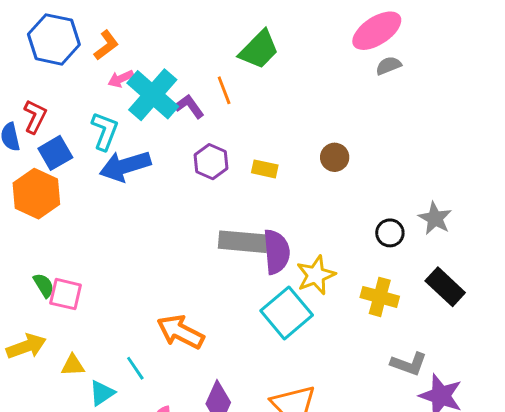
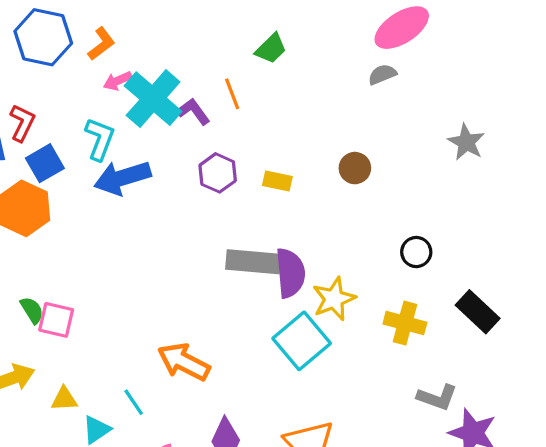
green trapezoid: (259, 50) -> (271, 49), size x0.7
gray semicircle: (388, 66) -> (382, 74), moved
gray star: (435, 218) -> (466, 142), moved

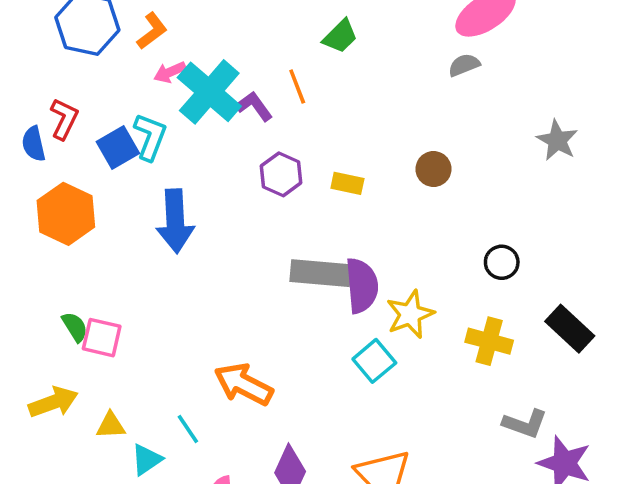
blue square: (45, 163) -> (118, 147), moved
blue arrow: (122, 178) -> (175, 221), moved, turned -76
cyan square: (302, 341) -> (374, 361), size x0.7

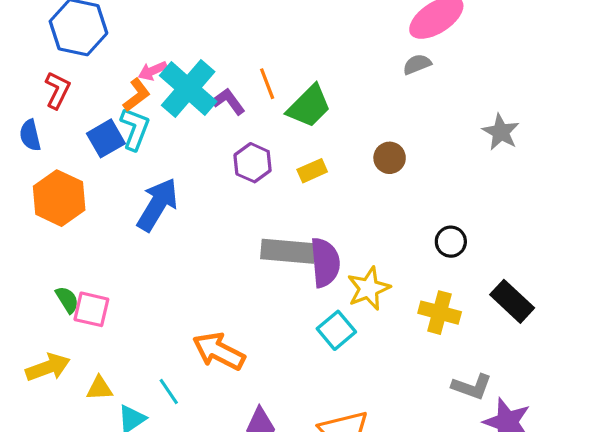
orange L-shape: (152, 31) -> (137, 95), moved
green trapezoid: (340, 36) -> (309, 106), moved, size x1.4
red L-shape: (64, 119) -> (58, 90), moved
yellow rectangle: (347, 183) -> (312, 171), turned -36
blue arrow: (175, 221) -> (157, 205), turned -146

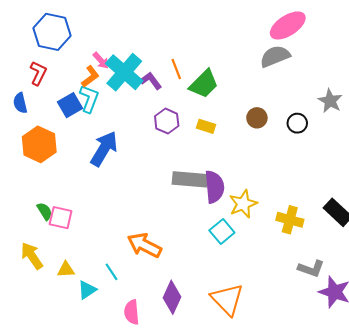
gray semicircle: (417, 64) -> (275, 56), size x1.6
pink arrow: (153, 71) -> (101, 61), turned -108
yellow rectangle: (312, 171) -> (206, 126), turned 42
black circle: (451, 242) -> (297, 123), moved
yellow arrow: (48, 367) -> (32, 256), turned -104

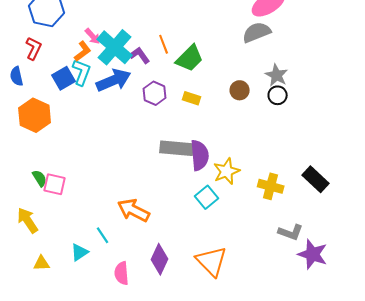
gray star: (330, 101) -> (277, 75), moved
blue arrow: (104, 149) -> (114, 80), moved, turned 36
yellow triangle: (66, 270) -> (42, 263), moved

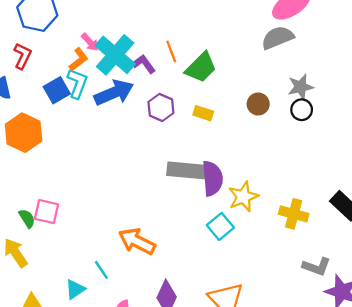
gray star: (277, 75) -> (300, 87), turned 30
green semicircle: (40, 178) -> (27, 218), moved

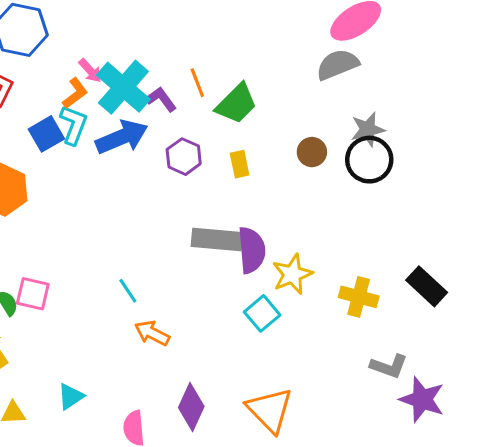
black circle: (302, 110) -> (369, 160), size x1.6
yellow rectangle: (203, 113) -> (240, 164), turned 60
orange arrow: (137, 241) -> (152, 333), size x0.7
cyan line: (101, 270) -> (128, 291), moved

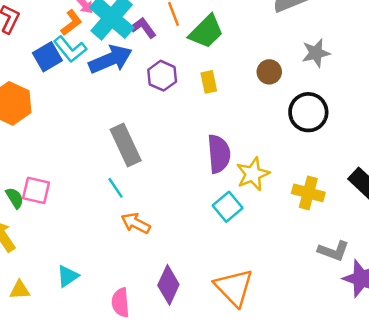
cyan L-shape: (74, 125) -> (70, 49), turned 120
black circle: (369, 160) -> (308, 112), moved
gray rectangle: (217, 240) -> (126, 145), moved, turned 60

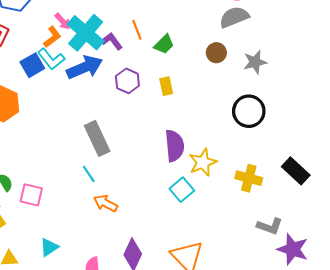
green trapezoid: (206, 32) -> (164, 44), size x0.7
brown circle: (269, 72) -> (216, 53), moved
pink square: (36, 190) -> (31, 195), moved

